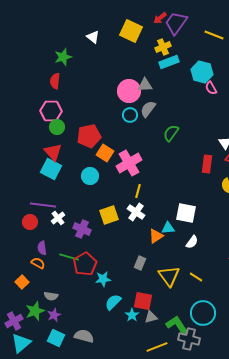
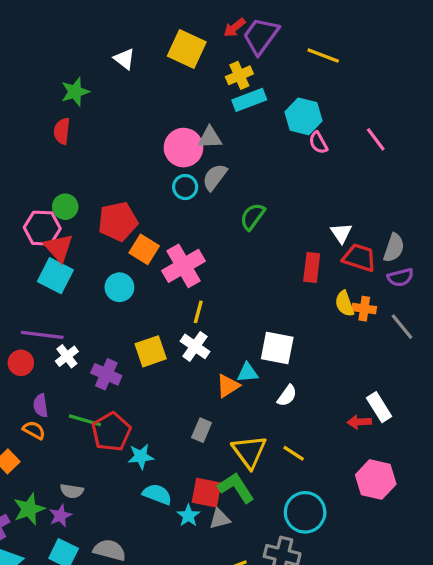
pink hexagon: (51, 111) -> (42, 228), moved
gray semicircle: (51, 296) -> (72, 491), moved
cyan semicircle: (113, 302) -> (157, 494), turned 66
green L-shape: (177, 325) -> (236, 488), moved

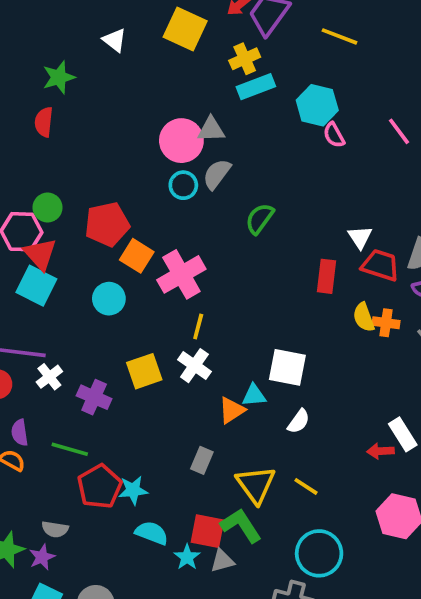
red pentagon: (111, 432) -> (100, 486), moved

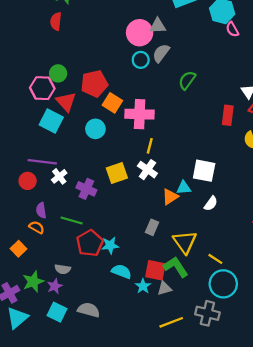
red triangle: (40, 254) -> (66, 102), moved
pink cross: (181, 274) -> (140, 114), turned 32
yellow line: (306, 486) -> (215, 259), moved

